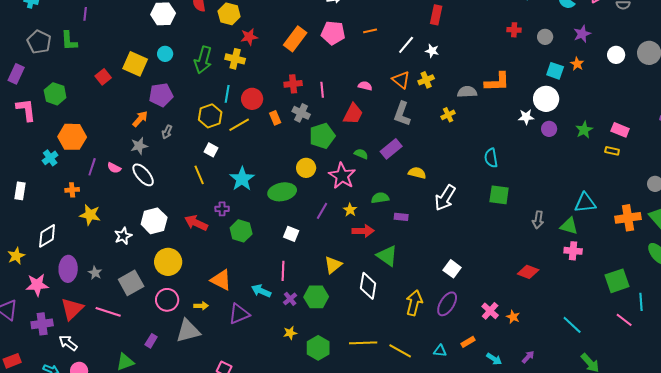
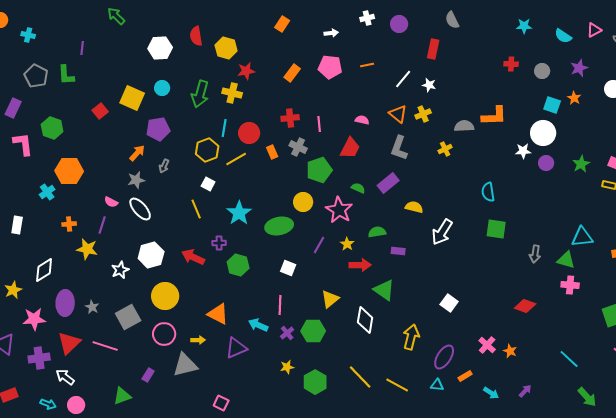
orange rectangle: (295, 39) -> (292, 73), size x0.7
purple line: (92, 167) -> (102, 225), moved
purple ellipse: (447, 304) -> (444, 357), moved
yellow line: (363, 343) -> (360, 377), turned 48

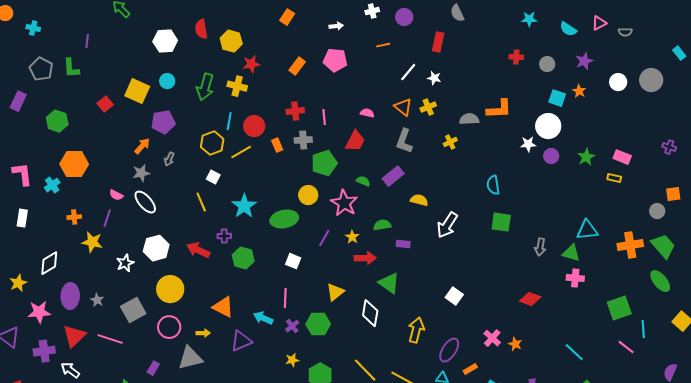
orange line: (367, 65) -> (383, 45), moved
pink L-shape: (23, 144) -> (22, 174), moved
gray cross: (298, 147) -> (303, 140), turned -30

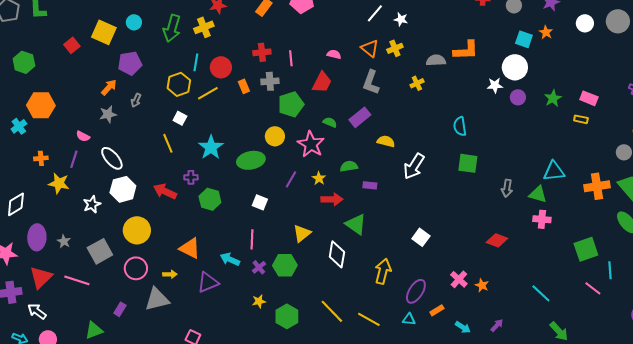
yellow cross: (237, 86) -> (204, 27), turned -36
white ellipse: (145, 202) -> (112, 158), moved

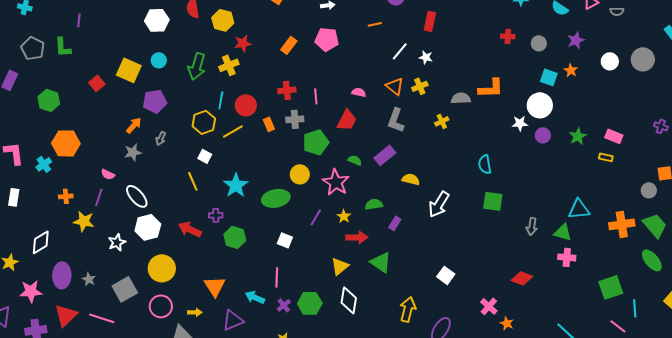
purple rectangle: (370, 185) -> (395, 223), turned -64
yellow triangle: (302, 233) -> (340, 266), moved
orange triangle: (190, 248) -> (215, 286), turned 30
white diamond: (337, 254) -> (349, 300), moved
pink cross: (459, 279) -> (489, 306), moved

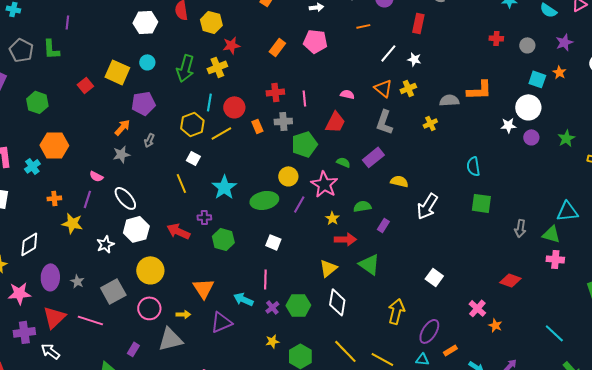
purple line: (316, 217) -> (299, 204), moved

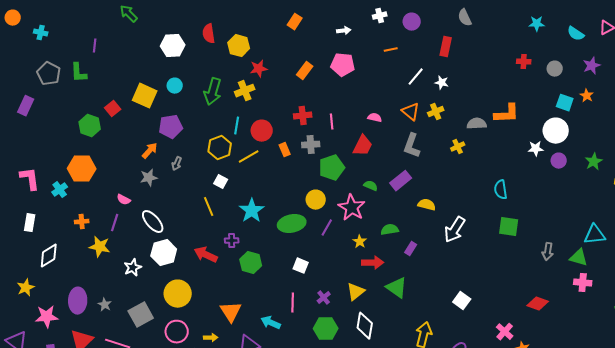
green hexagon: (37, 102) -> (90, 126), moved
white diamond: (29, 244) -> (49, 256), moved
purple cross: (272, 307) -> (324, 298), moved

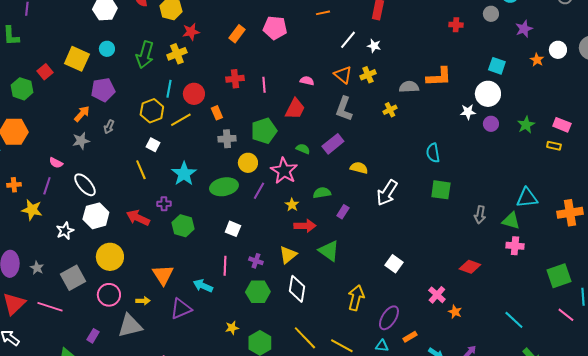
gray circle: (555, 69) -> (491, 14), moved
orange star: (587, 96) -> (537, 60), moved
gray cross: (311, 145) -> (227, 139), moved
purple cross: (324, 298) -> (256, 261), turned -32

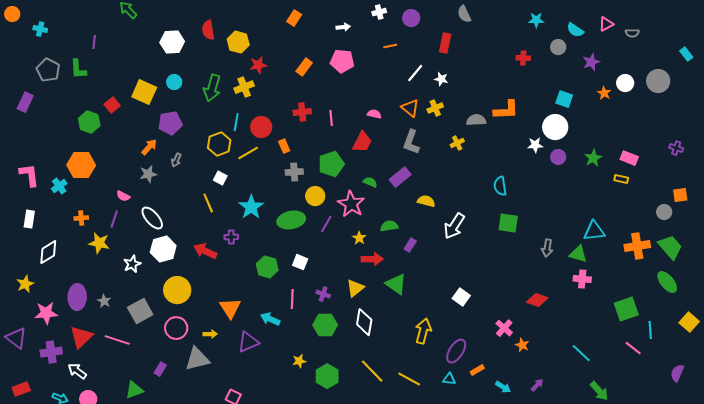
green hexagon: (183, 226) -> (267, 267), moved

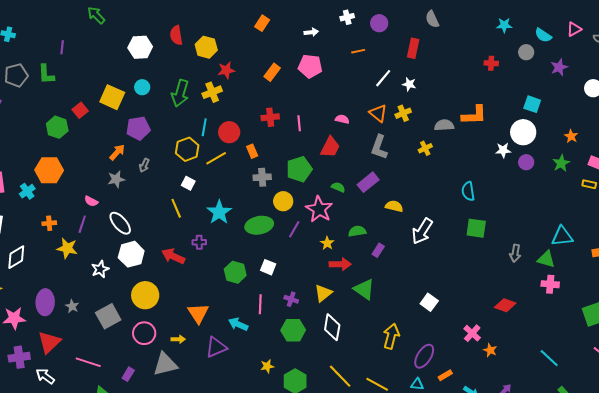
gray pentagon: (48, 70) -> (16, 75), turned 30
orange star: (604, 93) -> (571, 136), moved
pink line: (117, 340) -> (88, 362), moved

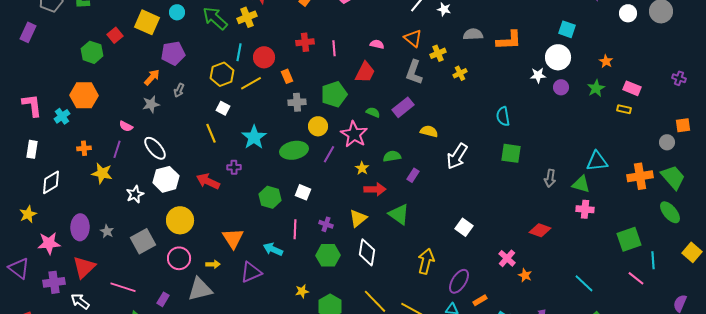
green arrow: (180, 93) -> (215, 18), turned 116
yellow cross: (403, 113) -> (438, 53), moved
gray semicircle: (444, 125) -> (473, 34), moved

